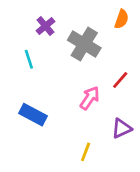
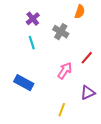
orange semicircle: (122, 19) -> (80, 12), moved
gray cross: (84, 44) -> (61, 32), size x0.7
cyan line: (29, 59) -> (32, 43), moved

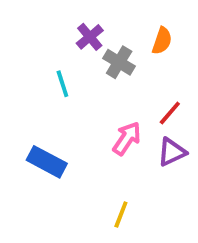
orange semicircle: (80, 12) -> (162, 41), moved
purple cross: (33, 19) -> (90, 37), moved
purple triangle: (88, 93) -> (172, 152), moved

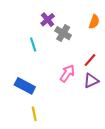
orange semicircle: (162, 41) -> (94, 22), moved
yellow line: (121, 215) -> (34, 114), moved, turned -32

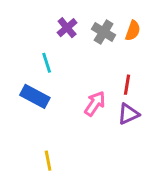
gray cross: (63, 33) -> (104, 32), moved
red line: (90, 60) -> (127, 85), turned -32
blue rectangle: (25, 86) -> (35, 96), moved

